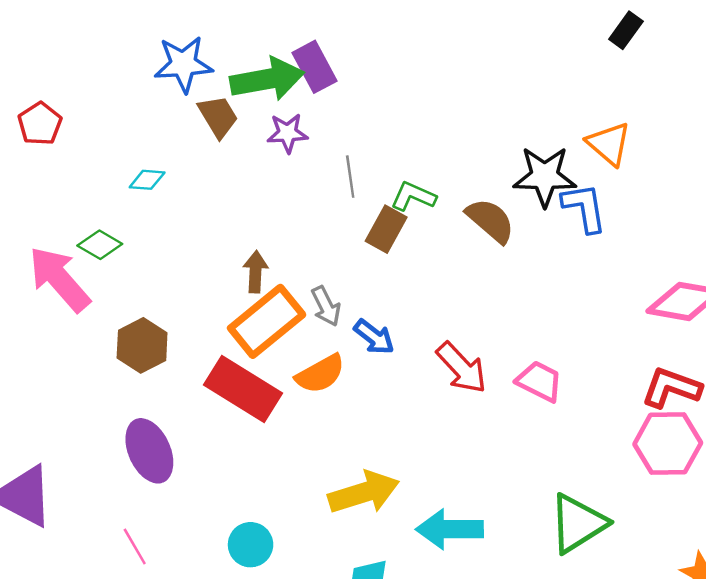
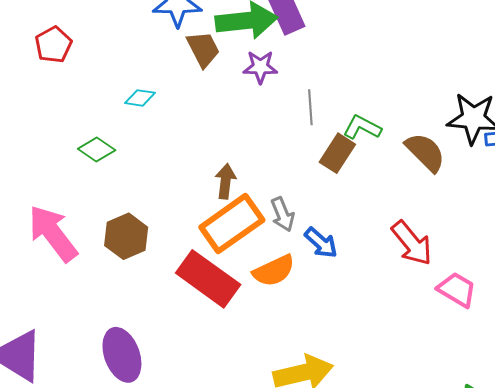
pink arrow: (59, 279) -> (53, 233), moved
red arrow: (462, 368) -> (412, 243), moved
purple ellipse: (149, 451) -> (122, 355), moved

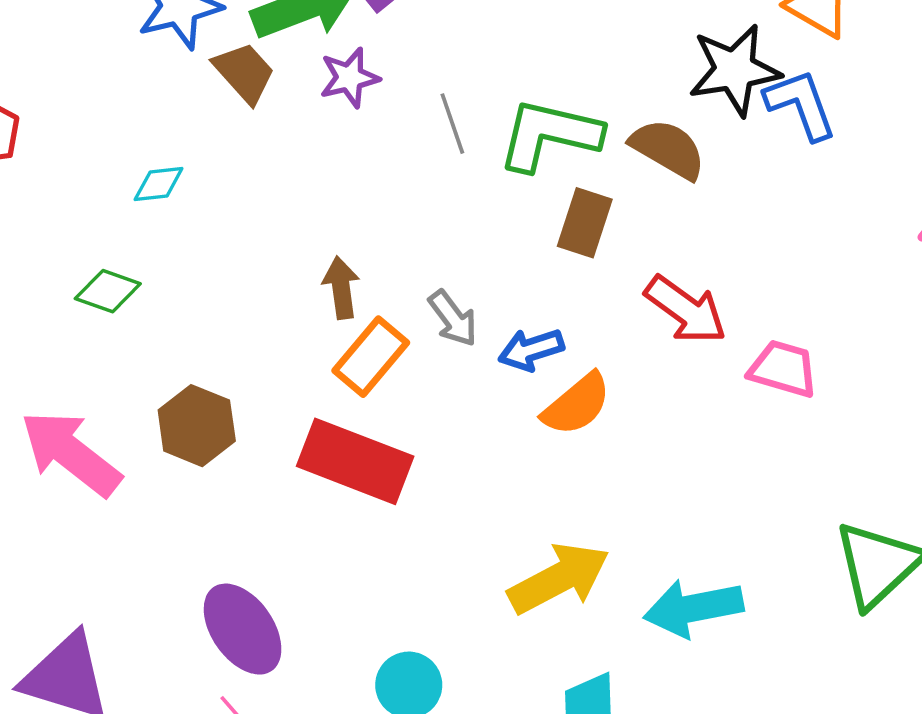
green L-shape: (362, 127) -> (549, 135), size x1.6
brown rectangle: (337, 153) -> (585, 223), moved
orange rectangle: (232, 224) -> (371, 357), size x0.7
blue arrow: (321, 243) -> (531, 350), turned 135
orange semicircle: (274, 271) -> (577, 404), moved

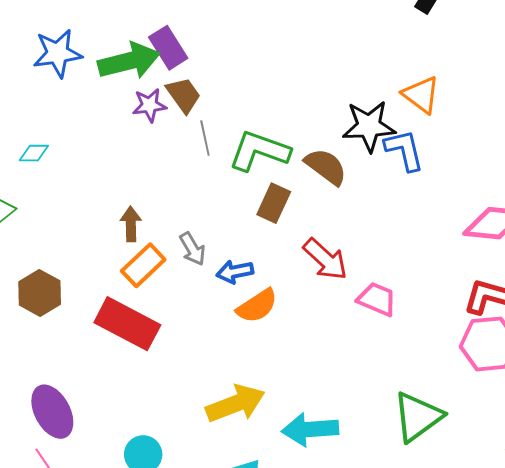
brown trapezoid: (244, 73) -> (184, 95), moved

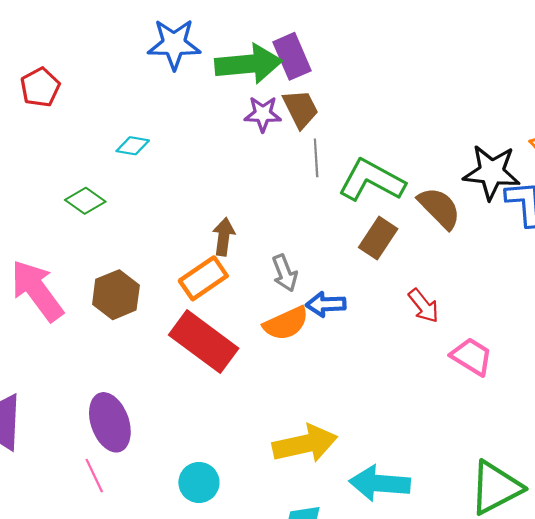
red arrow: (325, 259) -> (424, 306), size x0.7
orange rectangle: (143, 265) -> (203, 278), moved
orange semicircle: (257, 306) -> (286, 323), moved

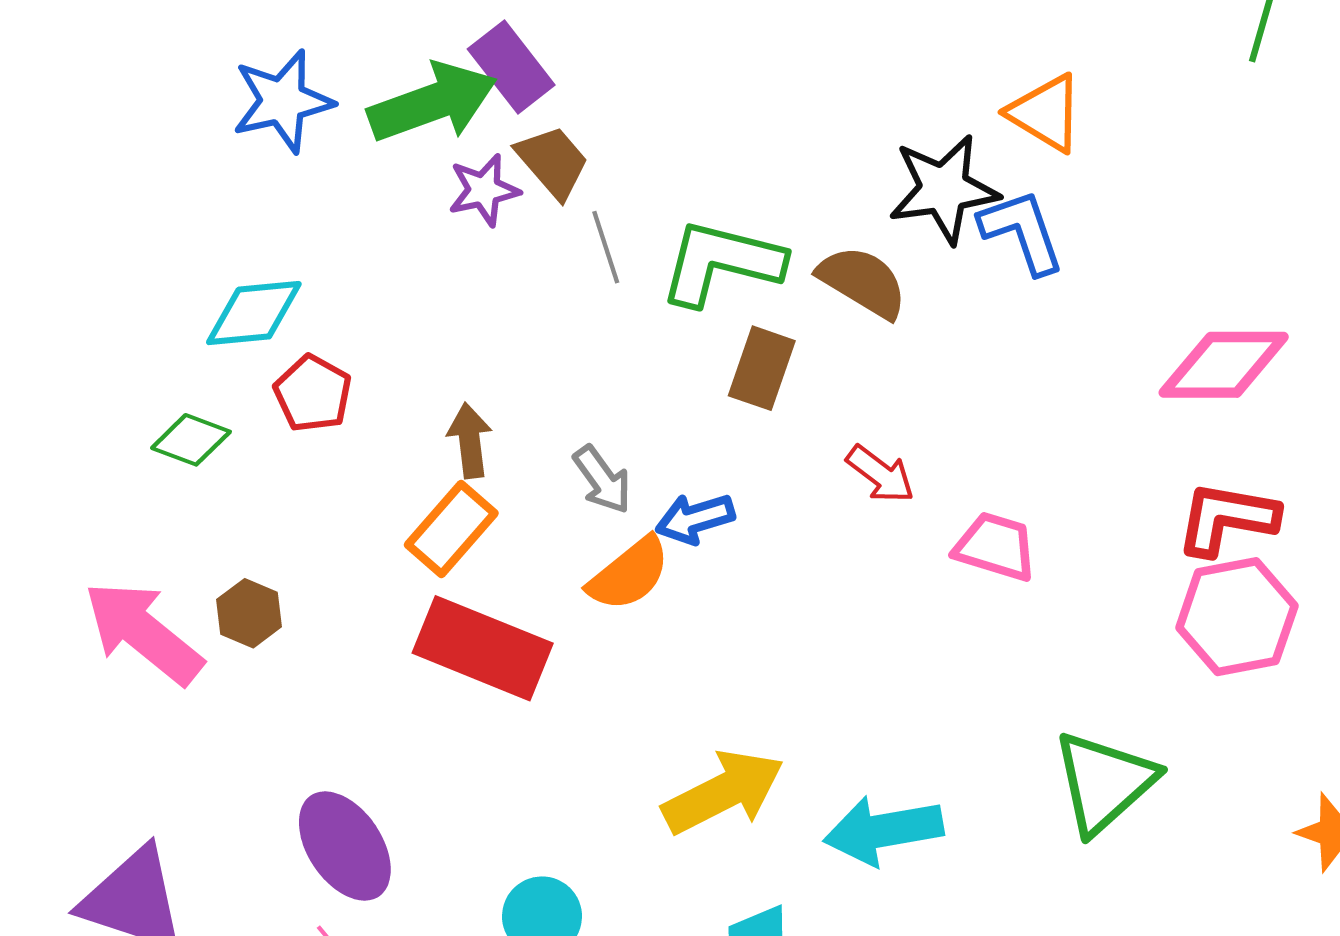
red pentagon: (40, 87) -> (313, 393), moved
cyan diamond: (133, 146) -> (254, 313), size x1.6
brown hexagon: (116, 295) -> (249, 613), moved, size x0.7

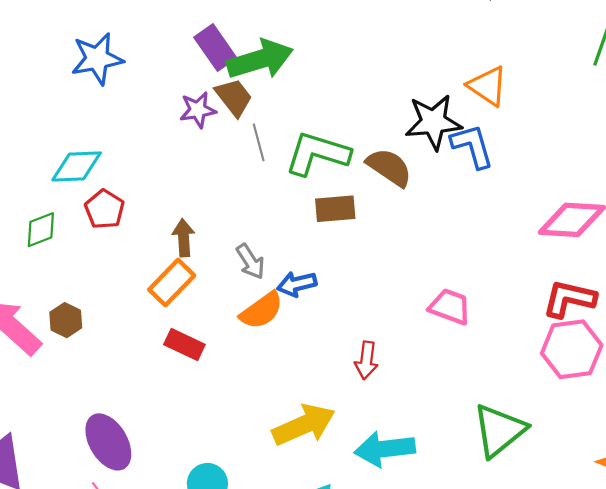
green arrow: (433, 103) -> (260, 59), moved
brown rectangle: (762, 368) -> (335, 209), turned 63
green diamond: (191, 440) -> (41, 230), turned -45
red arrow: (880, 474) -> (366, 360), moved, turned 57
red rectangle: (483, 648) -> (184, 344), size x0.6

